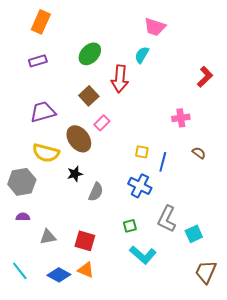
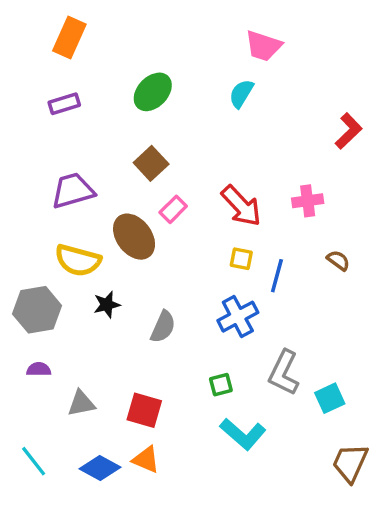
red arrow: (120, 79) -> (241, 206), moved, turned -48
black star: (75, 174) -> (107, 305), moved
blue cross: (140, 186) -> (238, 317), turned 35

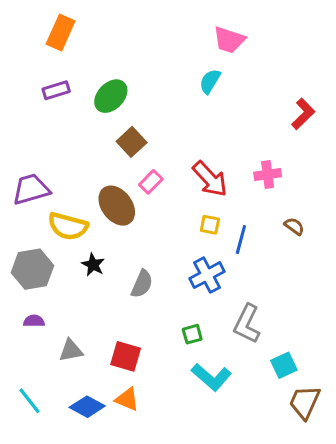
green ellipse: (153, 92) -> (111, 96), moved
purple trapezoid: (73, 191) -> (31, 189), moved
black star: (107, 305) -> (93, 265), turned -30
cyan square: (330, 398) -> (284, 365), moved

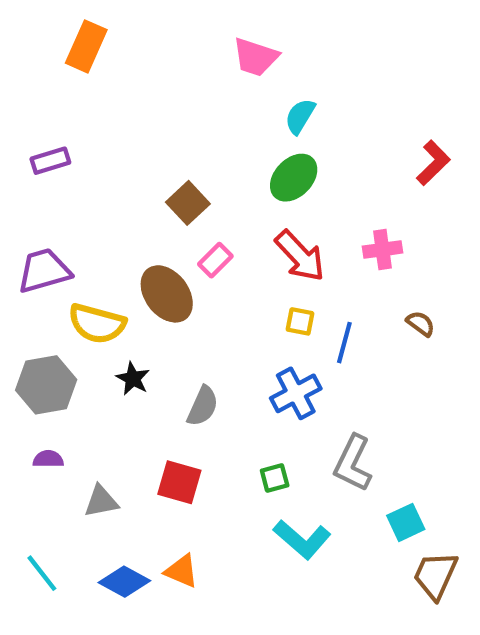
pink trapezoid: (229, 40) -> (256, 57), moved
purple rectangle: (56, 90) -> (50, 161), moved
green ellipse: (111, 96) -> (294, 178), moved
red square: (126, 356) -> (179, 482), moved

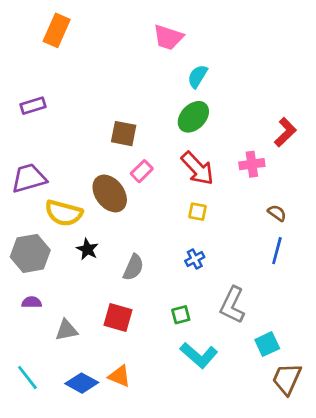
red L-shape: (433, 163) -> (285, 132), moved
brown square: (188, 203) -> (124, 134), turned -36
blue line: (344, 343) -> (277, 251), moved
blue cross: (296, 393) -> (195, 259), size x0.6

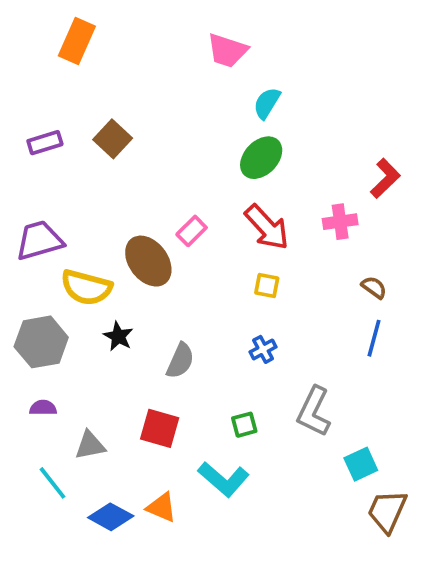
brown square: (124, 134) -> (113, 139), moved, turned 32
cyan L-shape: (199, 355) -> (224, 479), moved
cyan line: (27, 378) -> (52, 483), moved

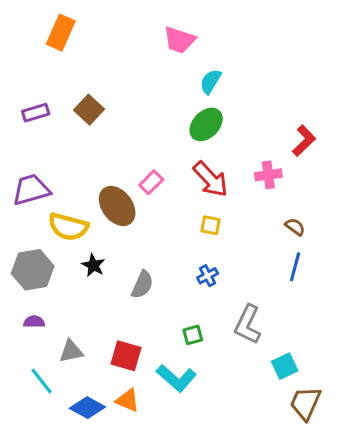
red square: (160, 428) -> (126, 356), moved

